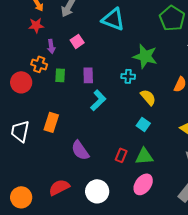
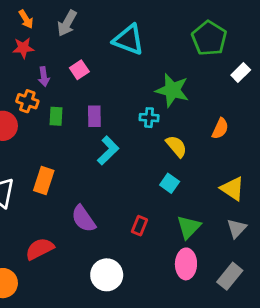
green triangle: (144, 156) -> (189, 227), moved, turned -42
pink ellipse: (143, 184) -> (186, 264), moved, turned -35
red semicircle: (59, 187) -> (40, 249), moved

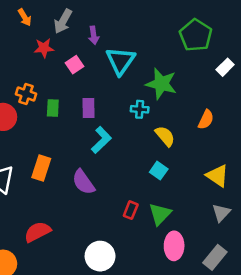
cyan triangle: (129, 40) -> (120, 61), moved, turned 44
red star: (23, 48) -> (44, 48), moved
purple arrow: (44, 77) -> (94, 35), moved
purple semicircle: (83, 219) -> (83, 182), moved
green triangle: (189, 227) -> (160, 214), moved

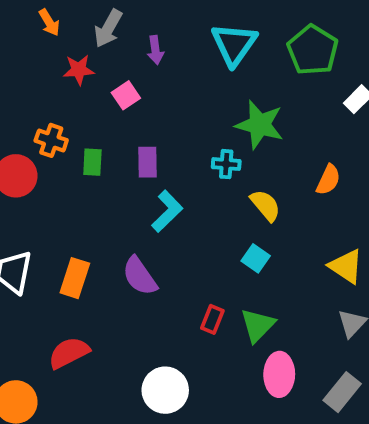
cyan triangle: (120, 61) -> (234, 44), moved
orange rectangle: (41, 168) -> (75, 278), moved

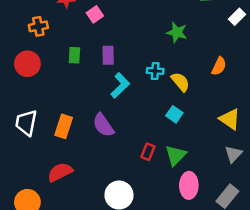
green star: (260, 125) -> (177, 32), size x0.7
orange cross: (51, 140) -> (38, 26), moved, turned -30
cyan cross: (226, 164) -> (155, 71), moved

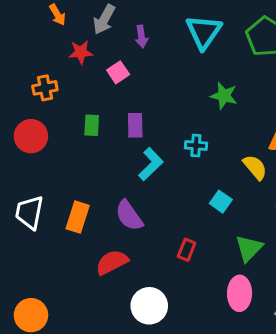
yellow semicircle: (180, 82) -> (255, 167), moved
green triangle: (176, 155) -> (249, 248), moved
red semicircle: (60, 172) -> (112, 262), moved

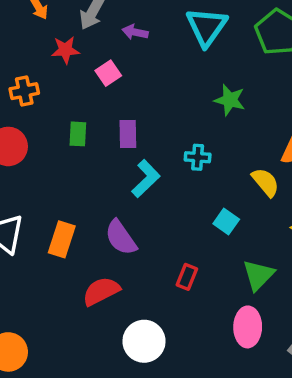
purple arrow: (141, 37) -> (135, 32), turned 110

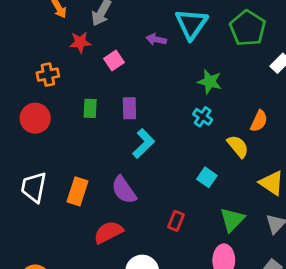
purple arrow: (135, 32) -> (156, 39), moved
cyan cross: (198, 157) -> (203, 117), moved, turned 30

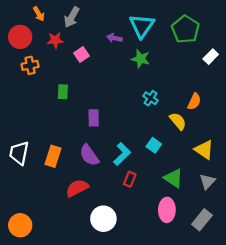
green star: (210, 82) -> (141, 59), moved
purple rectangle: (129, 108) -> (94, 118), moved
red circle: (35, 118) -> (20, 37), moved
cyan L-shape: (144, 144) -> (122, 154), moved
green triangle: (232, 220) -> (173, 178), turned -40

